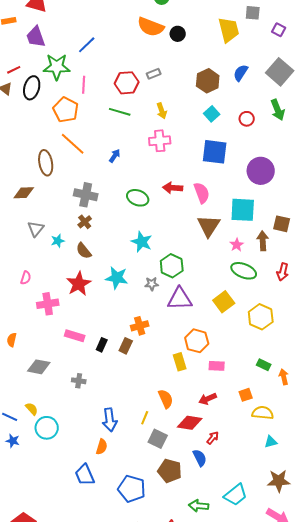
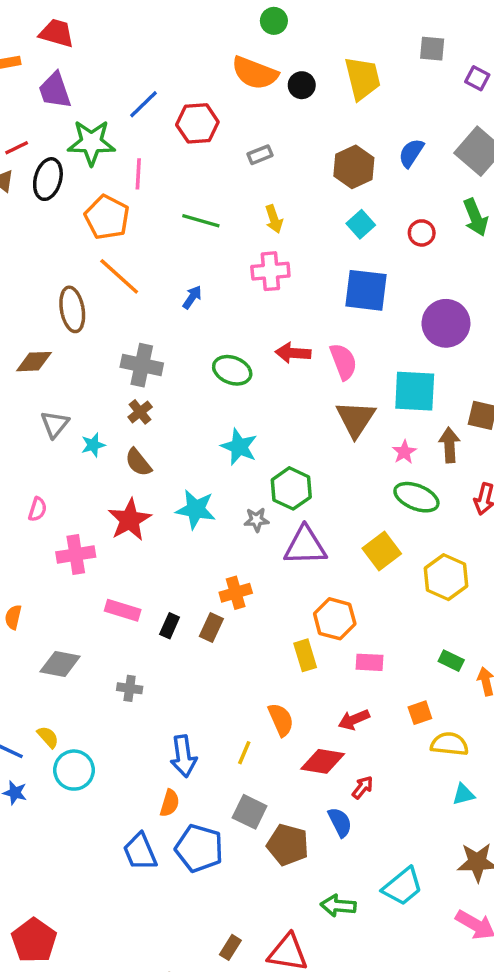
yellow trapezoid: (229, 30) -> (363, 78), moved
red hexagon: (127, 83) -> (197, 123), moved
gray square: (158, 439) -> (250, 812), moved
blue pentagon: (132, 489) -> (199, 848), moved

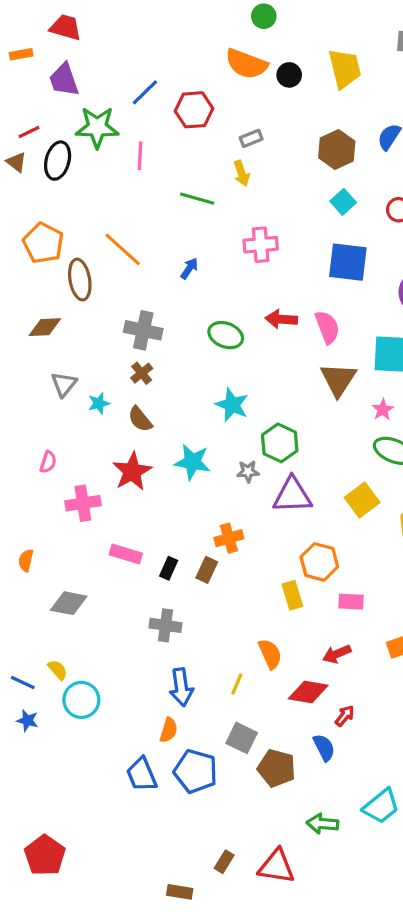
orange pentagon: (107, 217) -> (43, 243), moved
yellow arrow: (274, 219) -> (242, 173), moved
gray cross: (130, 688) -> (165, 625), moved, size x1.4

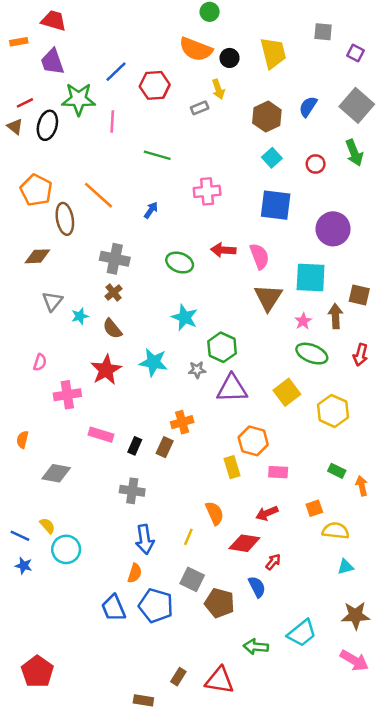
yellow arrow: (242, 173) -> (218, 89), moved

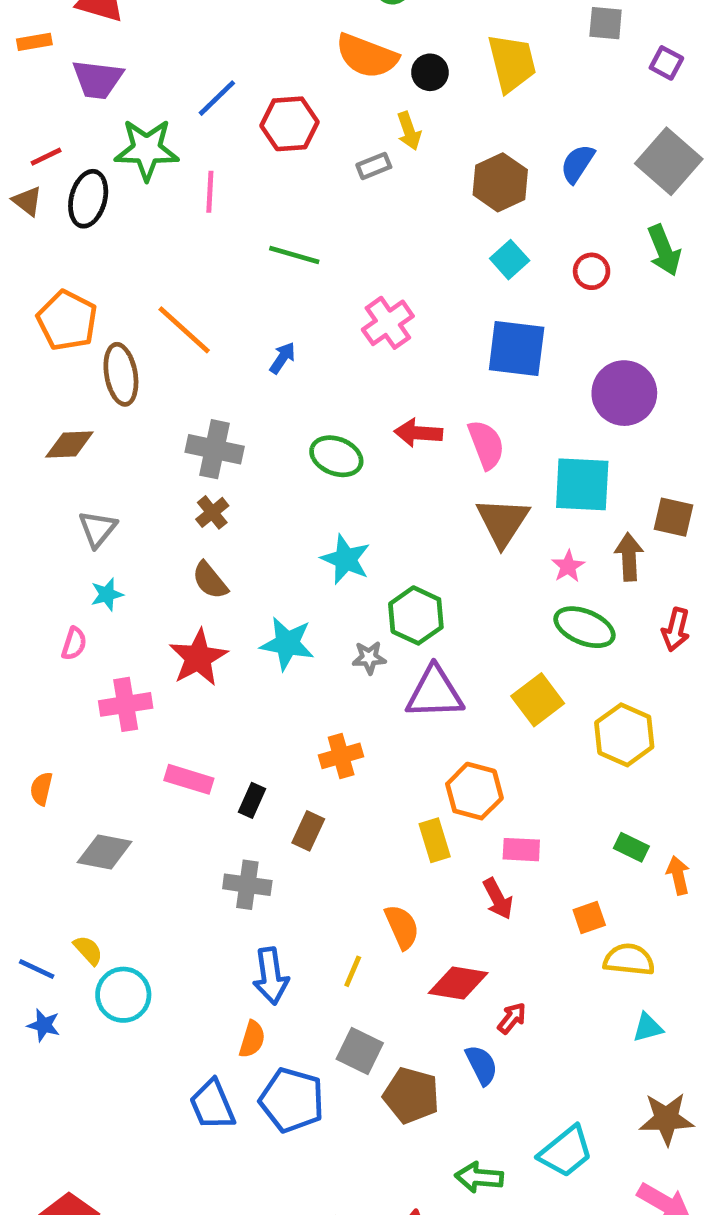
purple trapezoid: (52, 62) -> (98, 79), turned -64
pink cross: (207, 191) -> (388, 323), turned -30
cyan star: (80, 316) -> (107, 594), moved
brown rectangle: (165, 447) -> (308, 831), moved
red arrow: (267, 513) -> (498, 899), moved, turned -95

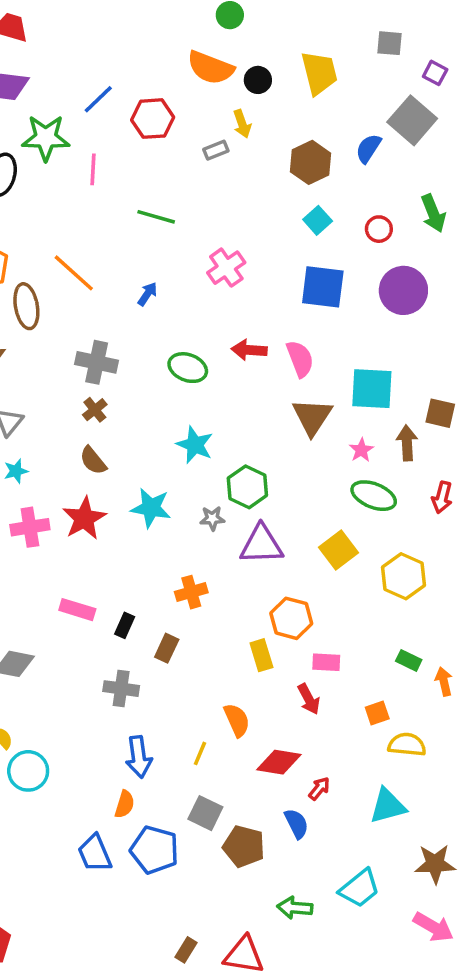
gray square: (669, 161) -> (412, 120), moved
purple circle: (624, 393) -> (403, 290), moved
pink cross: (126, 704) -> (30, 527), moved
cyan triangle: (648, 1028) -> (388, 806), moved, size x1.6

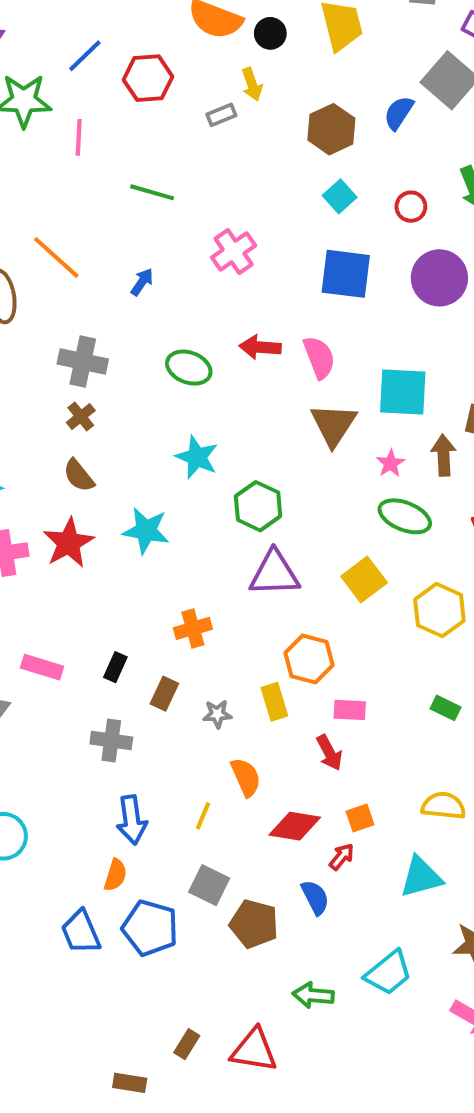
gray star: (212, 518) -> (217, 714), moved
pink rectangle: (77, 610) -> (42, 667), moved
orange square: (377, 713) -> (360, 818), moved

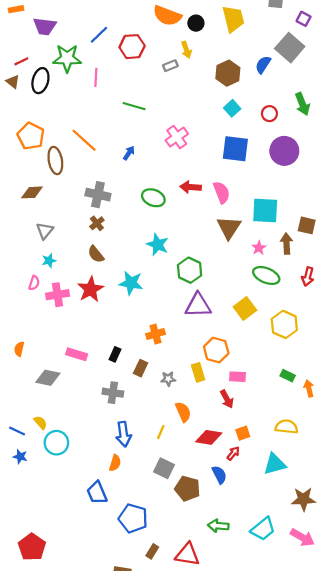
blue pentagon: (150, 928) -> (133, 518), moved
cyan trapezoid: (388, 973) -> (263, 529), moved

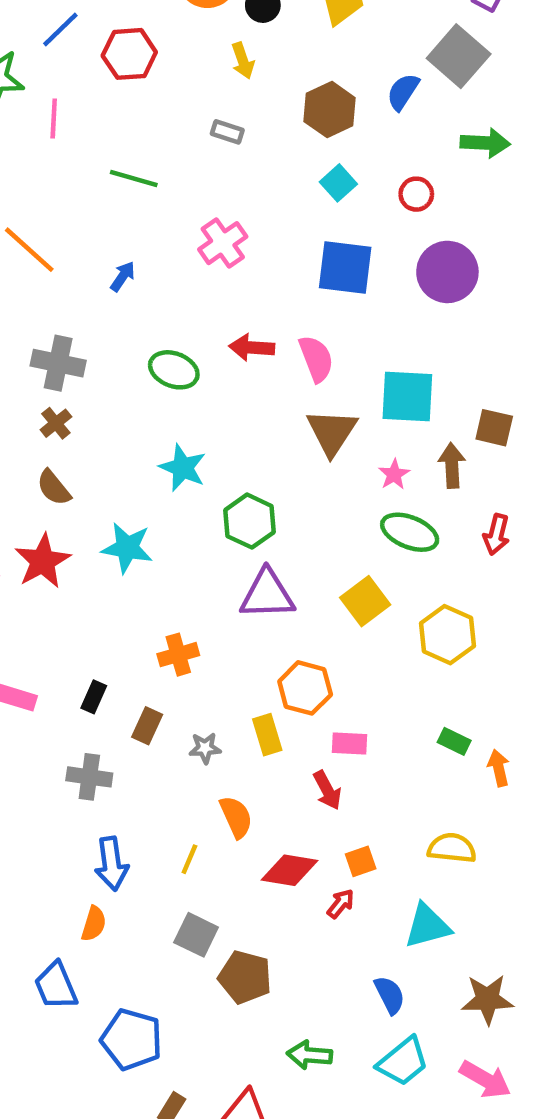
gray rectangle: (170, 66) -> (227, 132), moved, turned 40
green arrow: (302, 104) -> (485, 143), moved, turned -65
blue semicircle: (219, 475) -> (390, 995), moved

